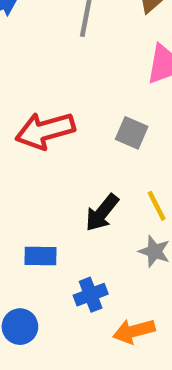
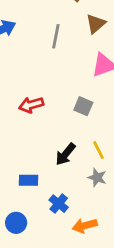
red arrow: (45, 131) -> (31, 105), size x0.7
blue cross: (91, 295) -> (59, 204), turned -30

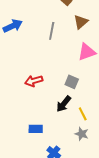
black arrow: (65, 154) -> (64, 104), moved
blue rectangle: (28, 180) -> (36, 129), moved

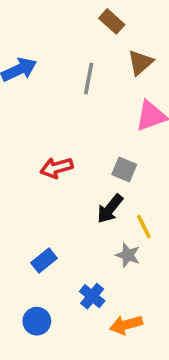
blue rectangle: (36, 129) -> (44, 260), moved, turned -40
gray star: (82, 134) -> (128, 255), moved

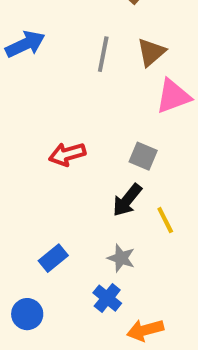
brown triangle: (140, 62) -> (151, 52), moved
gray star: (128, 255) -> (121, 258), moved
blue circle: (37, 321) -> (27, 314), moved

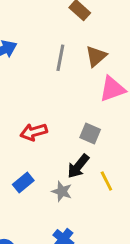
blue rectangle: (53, 258) -> (23, 183), moved
gray star: (121, 258) -> (62, 191), moved

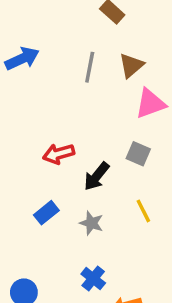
gray square: (90, 133) -> (138, 154), moved
black arrow: (78, 166) -> (97, 176), moved

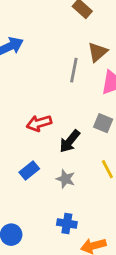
gray line: (90, 67) -> (74, 70), moved
blue cross: (93, 278) -> (67, 223), turned -30

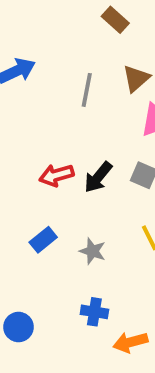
gray line: (74, 70) -> (87, 90), moved
black arrow: (70, 141) -> (98, 177), moved

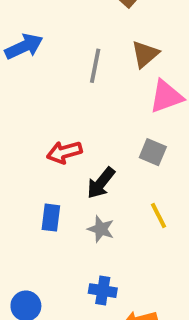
black arrow: (98, 177) -> (101, 183), moved
blue rectangle: (43, 240) -> (51, 218), turned -44

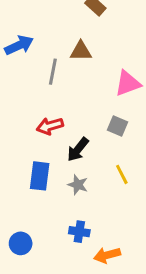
brown triangle: (145, 54) -> (81, 51), moved, turned 40
gray line: (95, 66) -> (53, 72), moved
blue rectangle: (51, 218) -> (40, 176), size x1.4

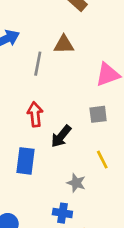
red arrow: (50, 126) -> (35, 114), turned 100
gray square: (117, 126) -> (98, 114), turned -30
gray star: (78, 185) -> (76, 183), moved

